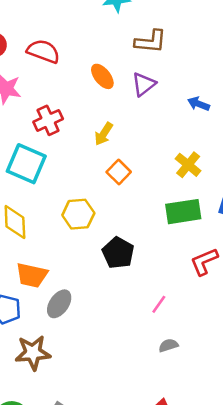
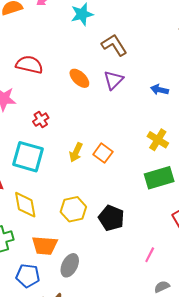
brown L-shape: (151, 42) -> (114, 45), turned -120
red cross: (48, 120) -> (41, 120), size x0.7
yellow arrow: (104, 134) -> (76, 152), moved
yellow hexagon: (78, 214) -> (73, 209), moved

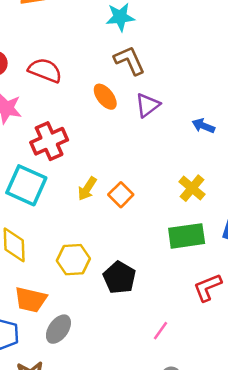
brown L-shape: (114, 45) -> (129, 60), moved
red cross: (41, 120) -> (49, 141), size x1.8

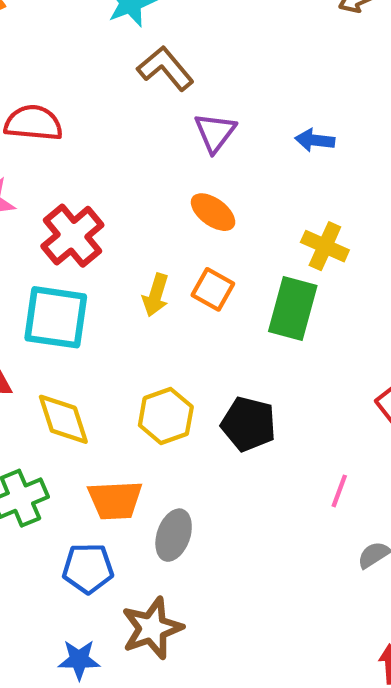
orange ellipse: (105, 97) -> (213, 212), moved
green rectangle: (187, 236) -> (293, 308), moved, turned -51

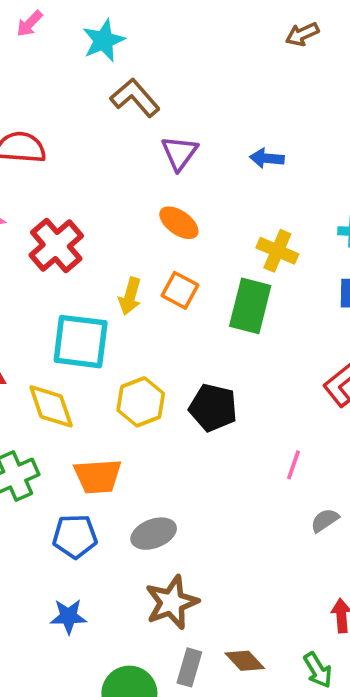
cyan square: (56, 317) -> (81, 342), moved
gray ellipse: (174, 535) -> (154, 534), moved, turned 51
brown star: (152, 628) -> (172, 602), moved

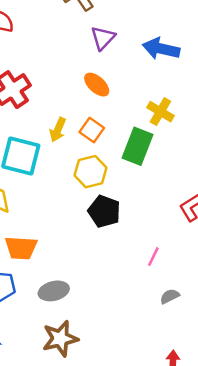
blue arrow: (267, 158) -> (161, 49), size x1.6
yellow hexagon: (141, 402) -> (90, 172), moved

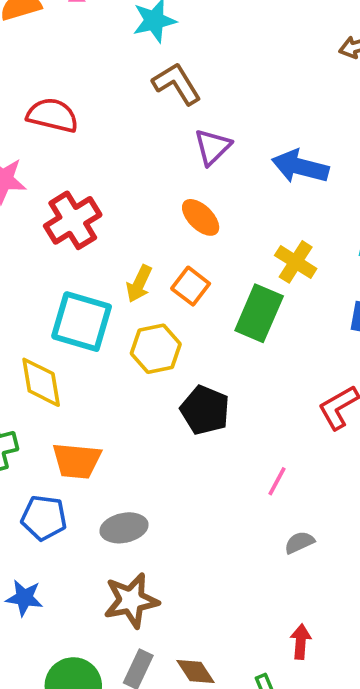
yellow hexagon: (90, 172) -> (156, 349), moved

